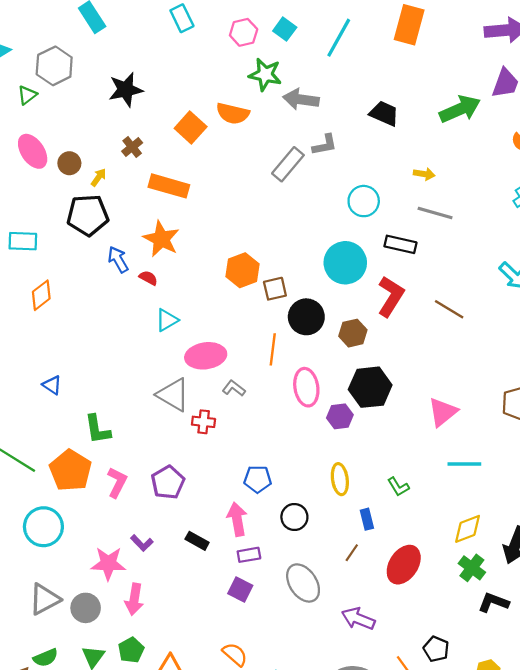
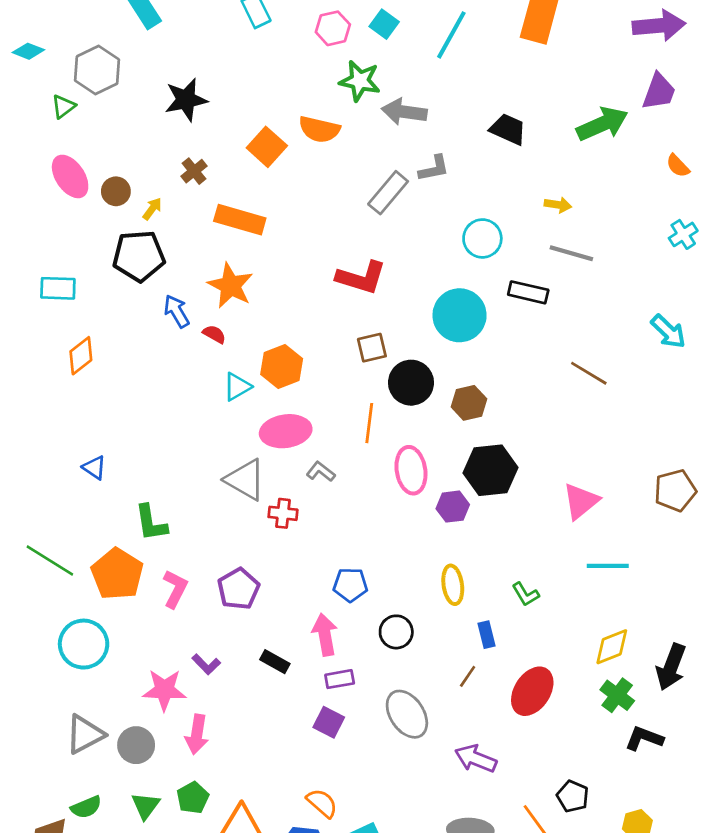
orange hexagon: (242, 270) -> (282, 366), moved
red L-shape: (391, 296) -> (361, 278), moved, turned 75

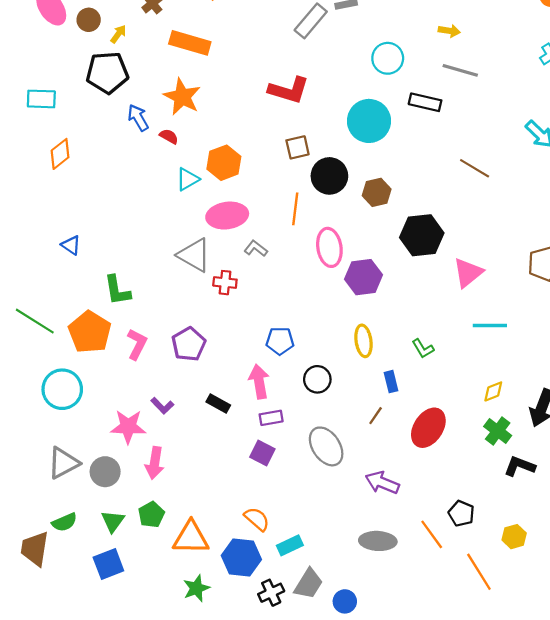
black hexagon: (490, 470) -> (422, 235), moved
purple hexagon: (453, 507) -> (363, 277), size x1.4
yellow diamond: (612, 647) -> (493, 391), size x0.7

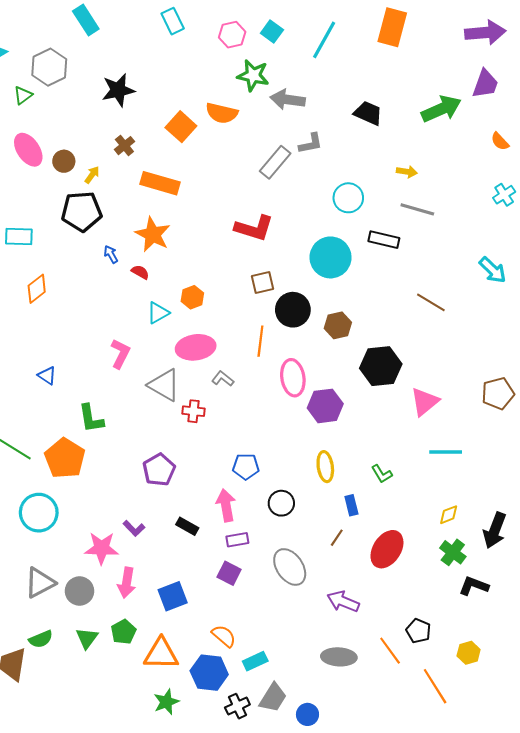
blue arrow: (138, 118) -> (111, 254), size x0.7
orange hexagon: (224, 163) -> (192, 297), size x0.7
pink L-shape: (137, 344) -> (120, 354), moved
blue square: (108, 564) -> (173, 596), moved

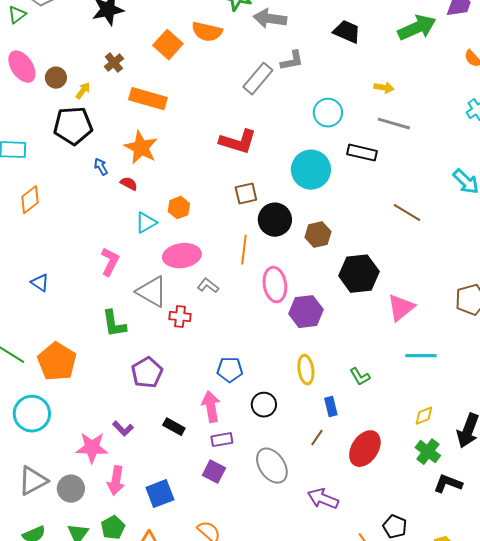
green L-shape: (91, 418) -> (114, 324), moved

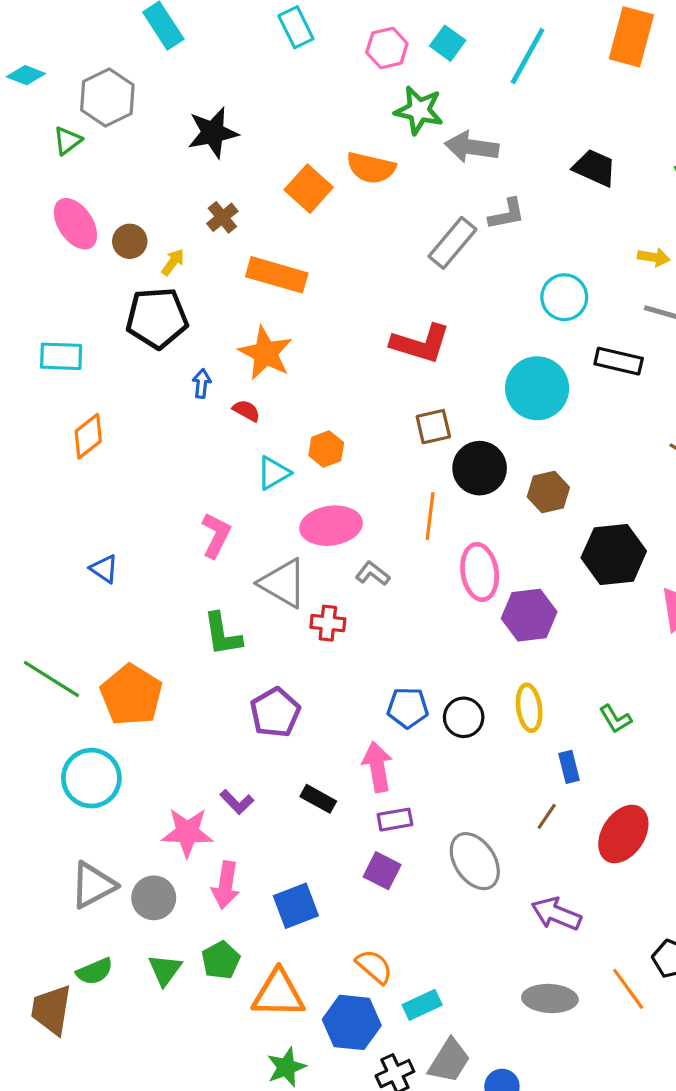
blue arrow: (101, 167) -> (202, 383), turned 36
black circle: (264, 405) -> (464, 717), moved

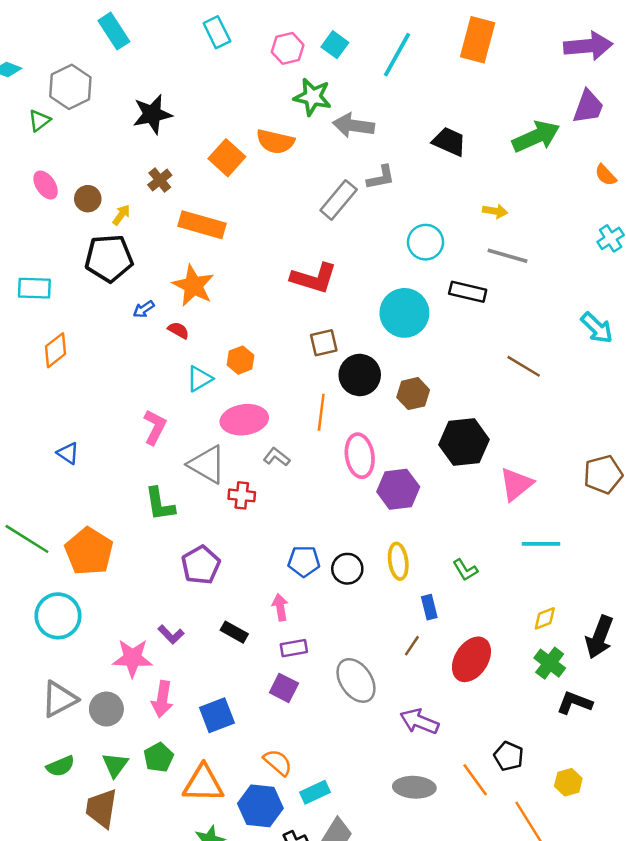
pink ellipse: (75, 224) -> (46, 185), size x0.7
blue arrow: (202, 383) -> (144, 309), turned -130
pink arrow: (377, 767) -> (280, 607), size x0.7
brown trapezoid: (51, 1010) -> (101, 808), moved

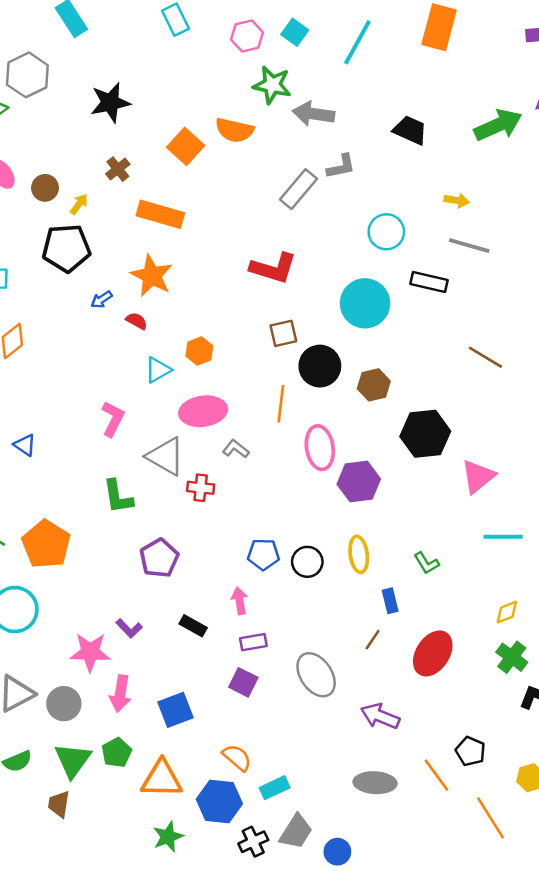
green triangle: (115, 765) -> (73, 760), size x1.4
brown trapezoid: (101, 808) -> (59, 804), size x0.7

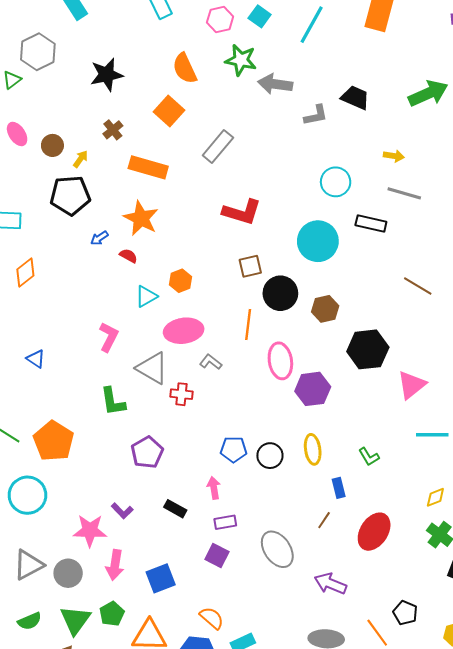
orange semicircle: (235, 130) -> (185, 68), moved, turned 52
gray L-shape: (341, 167) -> (316, 115), moved
gray rectangle: (299, 189) -> (218, 146), moved

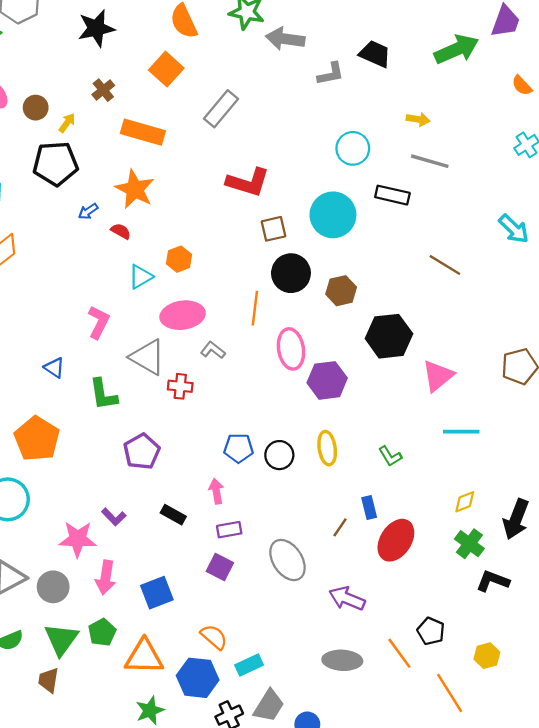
brown square: (250, 266) -> (273, 229), moved
blue triangle: (36, 359) -> (54, 368), moved
blue rectangle: (339, 488) -> (369, 508), moved

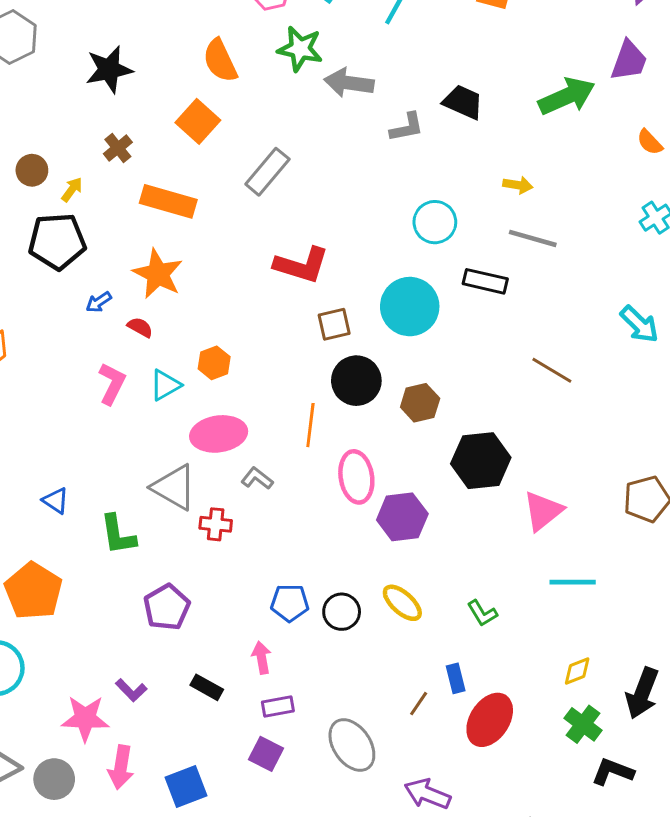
pink L-shape: (99, 322) -> (112, 384), moved
yellow ellipse: (327, 448) -> (402, 603), turned -40

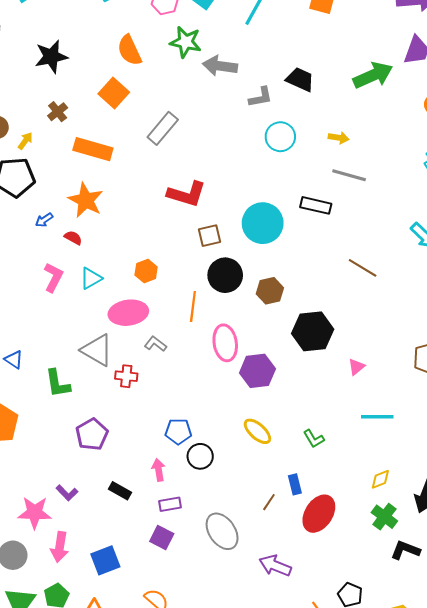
cyan circle: (435, 222) -> (280, 137), moved
orange hexagon: (214, 363) -> (146, 271), moved
pink triangle: (543, 511) -> (356, 367), size x0.6
black circle: (342, 612) -> (200, 456), moved

